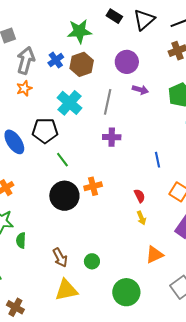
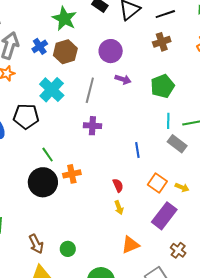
green star: (79, 31) -> (64, 19), turned 30
green line: (62, 160) -> (48, 155), moved

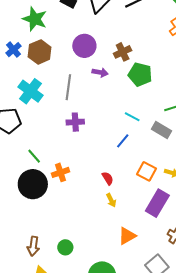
brown cross: (162, 42) -> (123, 52), moved
green pentagon: (163, 86) -> (140, 74), turned -30
cyan line: (168, 121) -> (132, 117), moved, turned -56
blue line: (137, 150) -> (123, 141), turned 56
brown arrow: (36, 244) -> (33, 246), turned 42

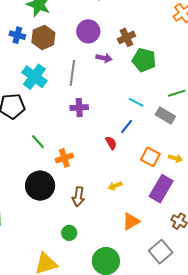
blue cross: (13, 50) -> (17, 35), turned -35
red semicircle: (108, 178) -> (111, 143), moved
black circle: (33, 184) -> (40, 186), moved
yellow arrow: (111, 200) -> (115, 186), turned 96
brown arrow: (33, 246) -> (78, 197), moved

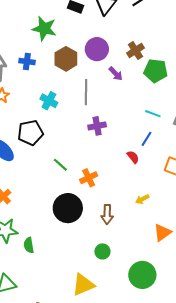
brown hexagon: (43, 37) -> (66, 59), moved
purple arrow: (104, 58) -> (116, 74), turned 42
cyan cross: (34, 77) -> (49, 101), size x0.7

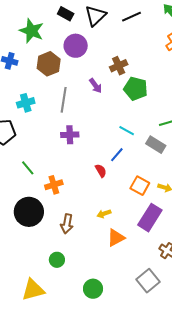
purple circle: (97, 49) -> (76, 46), moved
cyan cross: (49, 101) -> (26, 103), turned 36
orange triangle: (162, 233) -> (116, 238), moved
green circle: (142, 275) -> (93, 289), size x0.7

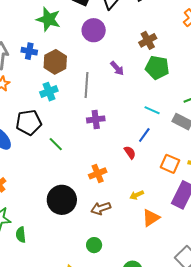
brown hexagon: (49, 64) -> (55, 62), moved
brown cross: (119, 66) -> (148, 40), moved
green line: (28, 168) -> (56, 144), moved
orange cross: (54, 185) -> (98, 173), moved
brown arrow: (67, 224) -> (101, 208), turned 66

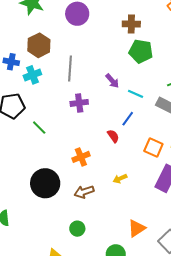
brown cross: (148, 40) -> (131, 24), turned 30
blue cross: (29, 51) -> (11, 62), moved
purple arrow: (117, 68) -> (112, 81), moved
orange triangle: (151, 218) -> (137, 228), moved

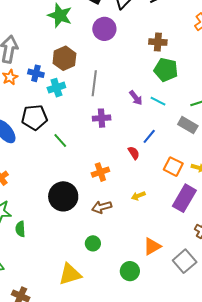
cyan line: (136, 94) -> (158, 101), moved

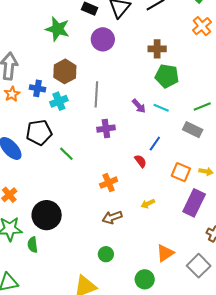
black circle: (63, 196) -> (47, 215), moved

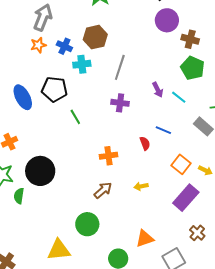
purple circle: (103, 39) -> (167, 20), moved
blue line: (155, 144) -> (163, 130), turned 63
brown arrow: (112, 217) -> (103, 190), turned 144
green circle: (106, 254) -> (87, 224), size x1.5

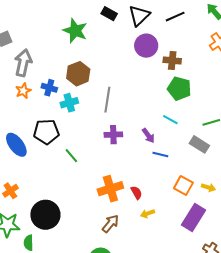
purple arrow: (158, 90) -> (148, 136), moved
red semicircle: (145, 143) -> (136, 193), moved
orange cross: (109, 156) -> (110, 189), size x1.4

